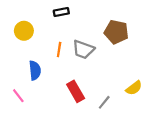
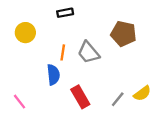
gray trapezoid: (83, 49) -> (88, 52), turned 30
blue semicircle: (35, 70) -> (53, 75), moved
gray line: (104, 102) -> (118, 99), moved

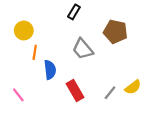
black rectangle: (65, 13) -> (74, 12), moved, turned -48
orange line: (63, 52) -> (35, 52), moved

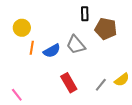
black rectangle: (74, 12) -> (85, 14), moved, turned -32
blue semicircle: (50, 70) -> (52, 51), moved, turned 66
pink line: (18, 95) -> (17, 95), moved

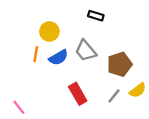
black rectangle: (85, 14) -> (96, 16), turned -72
yellow circle: (22, 28) -> (49, 32), moved
brown pentagon: (106, 29) -> (120, 64), moved, turned -30

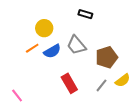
orange line: (36, 54) -> (32, 48), turned 48

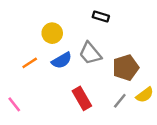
orange line: (32, 48) -> (30, 63), moved
pink line: (17, 95) -> (14, 104), moved

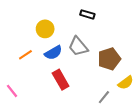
red rectangle: (82, 98) -> (61, 80), moved
gray line: (120, 101) -> (104, 97), moved

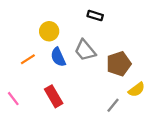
blue semicircle: (53, 53) -> (58, 57), turned 96
red rectangle: (61, 80) -> (54, 96), moved

